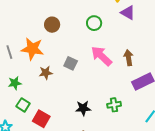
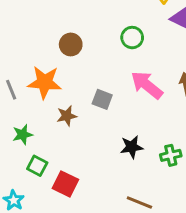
black star: (83, 108) -> (132, 147), moved

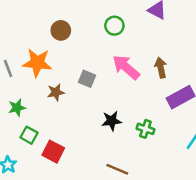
green cross: (171, 155) -> (145, 129), turned 30

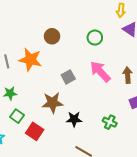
gray square: (87, 79) -> (68, 77), turned 32
brown star: (56, 92) -> (53, 103), moved, size x1.5
black star: (112, 121) -> (74, 119), moved

